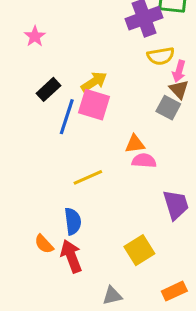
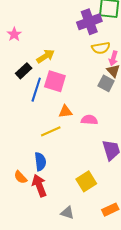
yellow arrow: (94, 82) -> (46, 56), moved
orange triangle: (135, 144) -> (65, 111), moved
gray triangle: (112, 296) -> (67, 213), turned 32

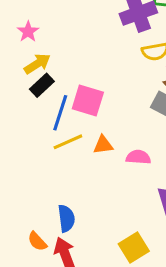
yellow arrow: (46, 56) -> (37, 64), moved
yellow line: (51, 131) -> (68, 142), moved

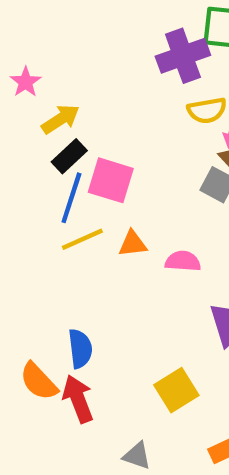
yellow arrow: (37, 64) -> (61, 119), moved
black rectangle: (42, 85) -> (69, 156), moved
orange semicircle: (37, 241) -> (39, 381), size x1.4

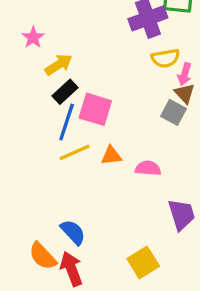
blue semicircle: (80, 349) -> (73, 232), turned -36

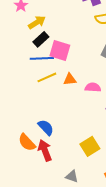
blue line: (67, 122) -> (42, 58), turned 70

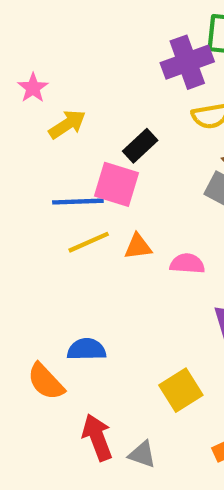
black rectangle: (41, 39) -> (140, 146), moved
blue semicircle: (46, 127) -> (87, 349), turned -48
red arrow: (45, 150) -> (97, 437), moved

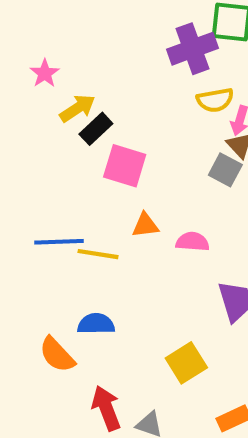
black rectangle: (140, 146) -> (96, 129), moved
blue line: (78, 202) -> (59, 242), moved
yellow line: (89, 242) -> (98, 254), moved, turned 33

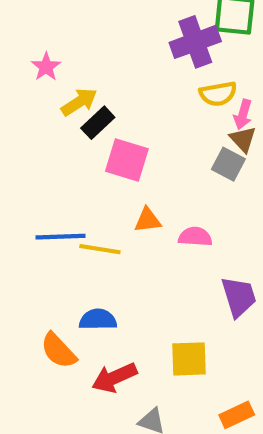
yellow square: (186, 363) -> (189, 359), turned 30
red arrow: (106, 408) -> (114, 378), moved, turned -93

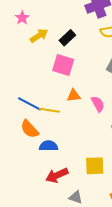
black rectangle: (98, 123) -> (67, 38), moved
blue line: (61, 237) -> (30, 104), turned 30
pink semicircle: (195, 237) -> (98, 104), turned 56
orange semicircle: (58, 351) -> (30, 129), moved

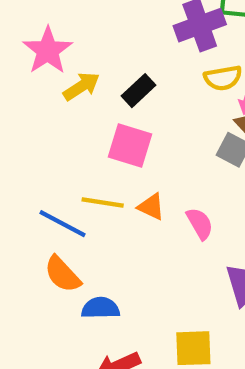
pink star: (22, 18) -> (48, 50), size x1.6
orange triangle: (74, 95) -> (151, 207), turned 32
yellow line: (49, 110) -> (103, 202), moved

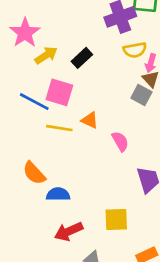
pink square: (130, 145) -> (59, 92), moved
orange triangle: (151, 207) -> (90, 120), moved
blue line: (62, 224) -> (34, 102), moved

